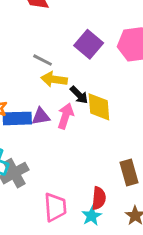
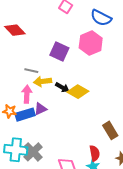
yellow diamond: (99, 107) -> (78, 92), turned -40
pink arrow: (66, 116) -> (27, 94), moved

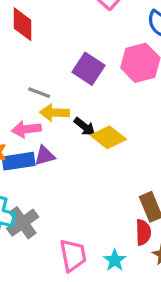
red diamond: (15, 30) -> (23, 24), turned 35
pink arrow: (27, 94) -> (26, 129), turned -108
red semicircle: (95, 153) -> (143, 232), moved

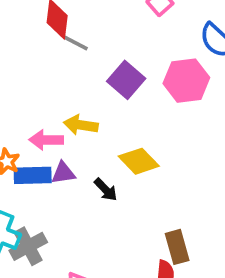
gray line: (39, 93) -> (76, 43), moved
black arrow: (85, 127) -> (106, 190), moved

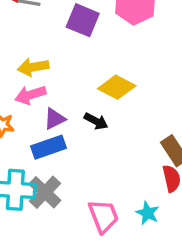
yellow arrow: (81, 125) -> (33, 67), moved
blue rectangle: (33, 175) -> (48, 147), moved

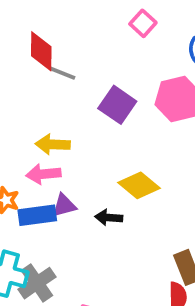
black arrow: (96, 121) -> (109, 218), turned 145
blue rectangle: (48, 147) -> (37, 215), moved

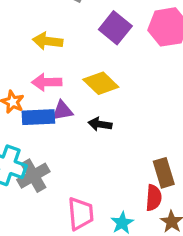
yellow arrow: (53, 144) -> (48, 41), moved
yellow diamond: (139, 185) -> (101, 83), moved

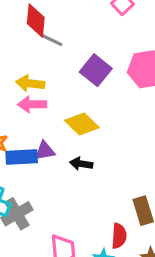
pink arrow: (47, 82) -> (32, 104), moved
red semicircle: (154, 198) -> (119, 236), moved

